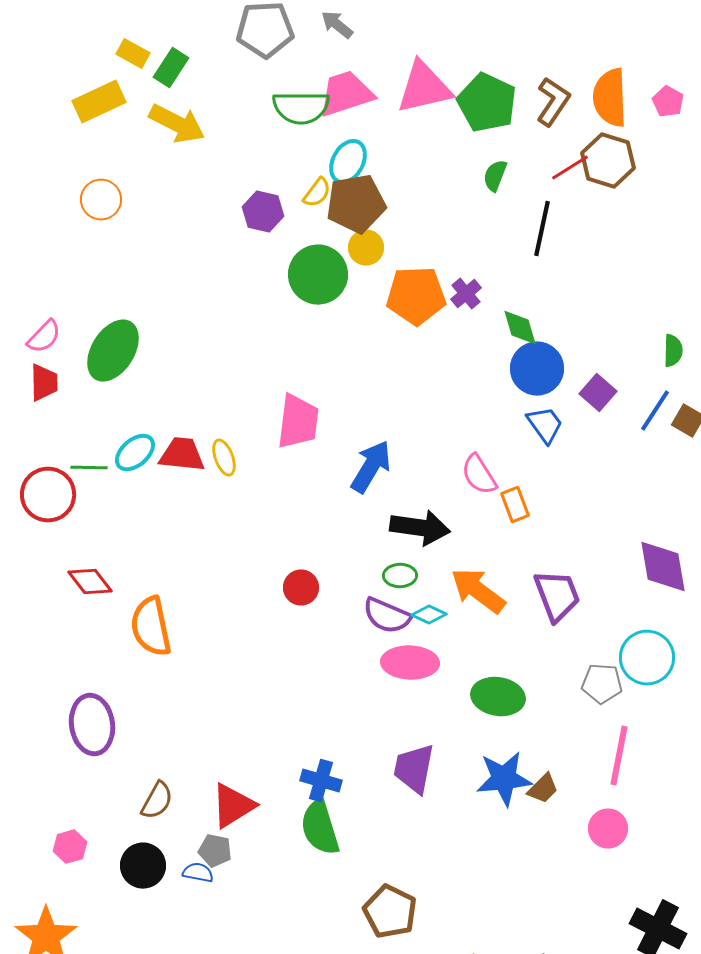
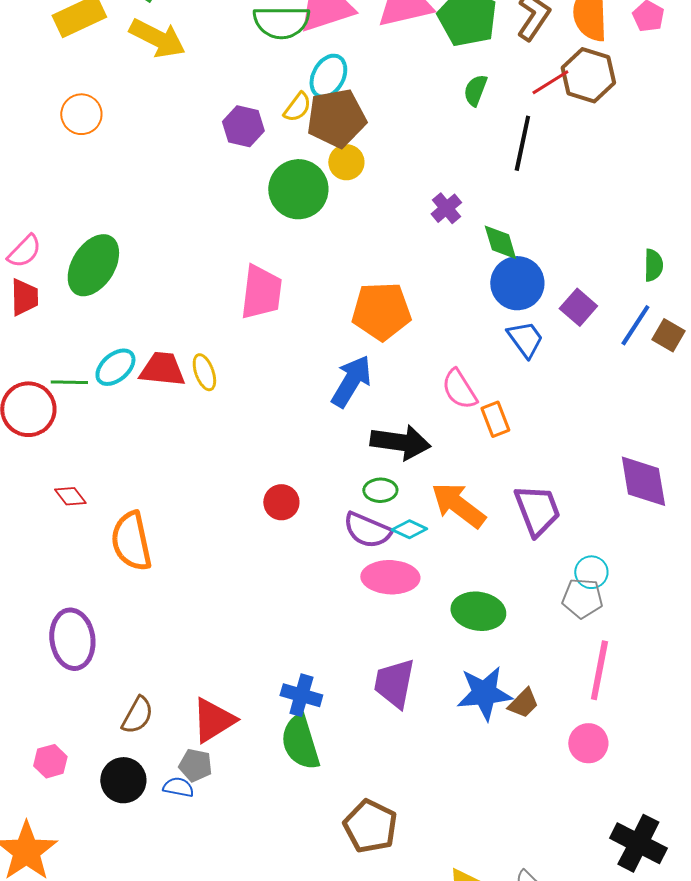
orange pentagon: (416, 296) -> (381, 311), moved
pink trapezoid: (298, 422) -> (261, 292), moved
red diamond: (90, 582) -> (70, 496), size x0.7
cyan circle: (647, 658) -> (591, 572), moved, size x0.6

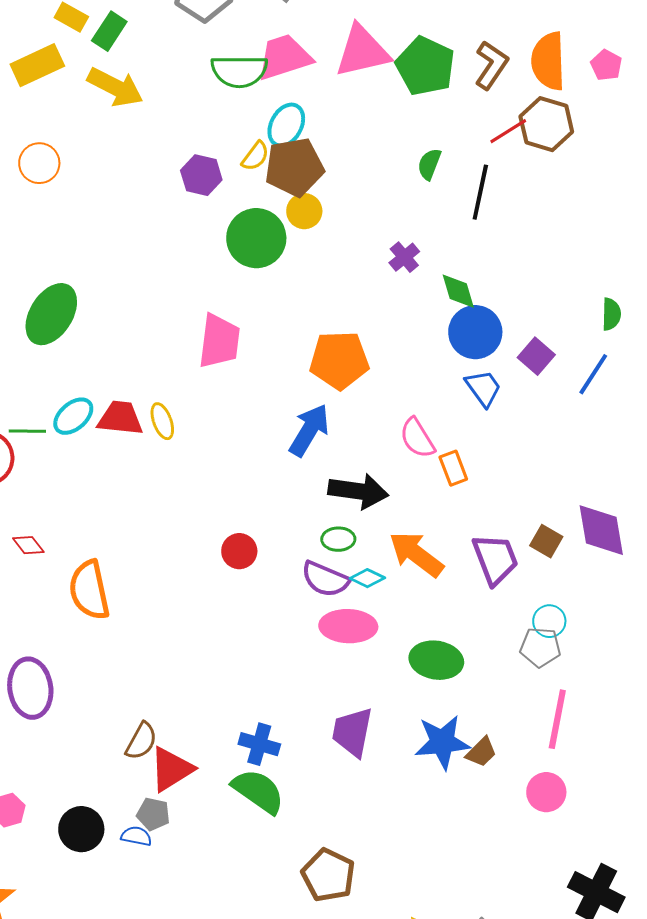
green semicircle: (475, 90) -> (429, 164), moved
brown square: (668, 335) -> (546, 541), moved
brown semicircle: (137, 715) -> (141, 741), moved
green semicircle: (300, 742) -> (258, 791), turned 142

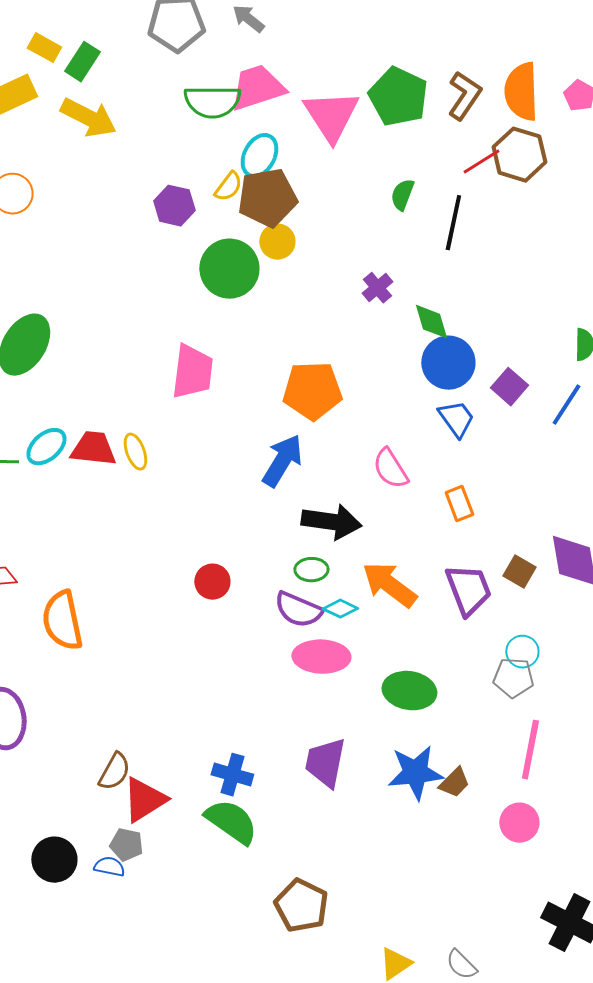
pink triangle: (362, 51) -> (331, 116), moved, turned -50
orange rectangle: (453, 468) -> (459, 504), moved

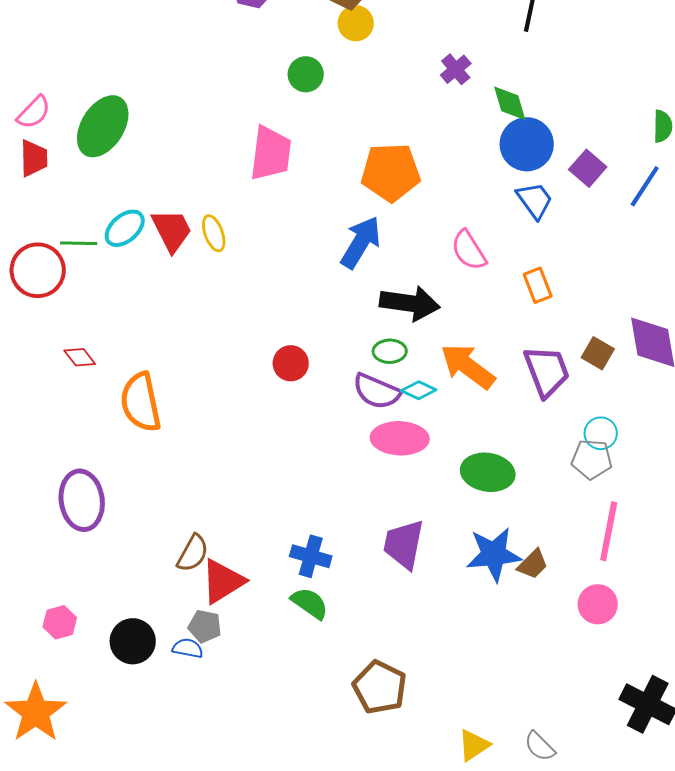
green circle: (229, 269) -> (306, 74), moved, size x0.6
red trapezoid: (93, 449) -> (172, 230), turned 57
green semicircle: (231, 822) -> (310, 603), size x0.7

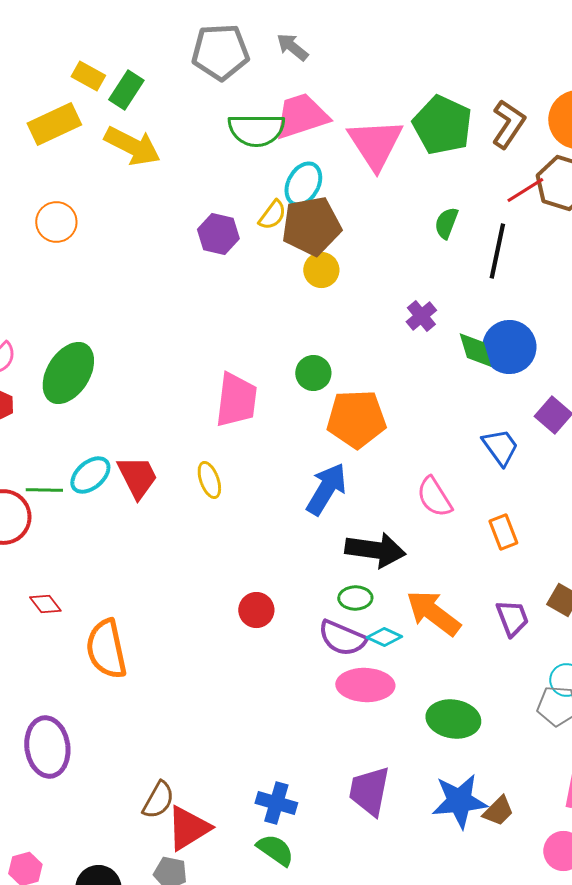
green circle: (306, 74) -> (313, 373), moved
blue circle: (527, 144) -> (509, 347), moved
yellow ellipse: (214, 233) -> (209, 480), moved
purple trapezoid: (547, 371) -> (512, 618), size x0.7

